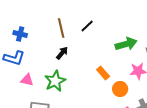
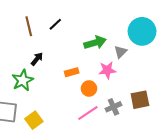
black arrow: (62, 53) -> (37, 59), moved
orange rectangle: (103, 73) -> (72, 72), turned -64

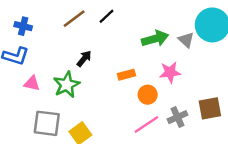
brown line: (29, 26) -> (74, 19), turned 66
gray triangle: (121, 52) -> (186, 40), moved, turned -32

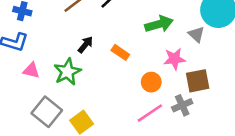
gray triangle: (186, 40) -> (196, 34), moved
orange rectangle: (126, 75) -> (120, 52), moved, turned 49
brown square: (210, 108) -> (198, 81), moved
gray square: (47, 123) -> (47, 112), turned 32

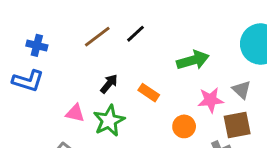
gray triangle: (196, 34) -> (241, 90), moved
pink triangle: (31, 70) -> (75, 113), moved
green star: (67, 72) -> (109, 121), moved

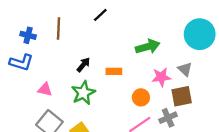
black line: (135, 34) -> (100, 15), moved
brown line: (97, 37) -> (59, 29), moved, turned -50
orange rectangle: (149, 93) -> (114, 71), turned -35
pink triangle: (75, 113) -> (45, 89), moved

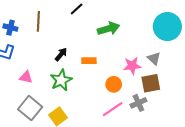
green arrow: (148, 47) -> (109, 29), moved

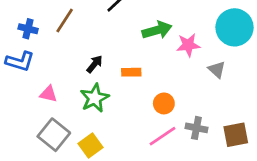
brown line: (38, 21) -> (65, 21), turned 30
pink star: (132, 66) -> (188, 45), moved
brown square: (151, 83) -> (236, 135), moved
gray cross: (138, 103) -> (196, 128), turned 35

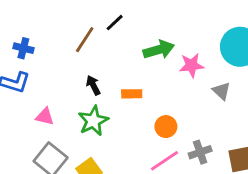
brown line: (65, 21) -> (85, 40), moved
black arrow: (95, 64) -> (93, 85), turned -66
gray cross: (196, 128) -> (200, 152), turned -30

